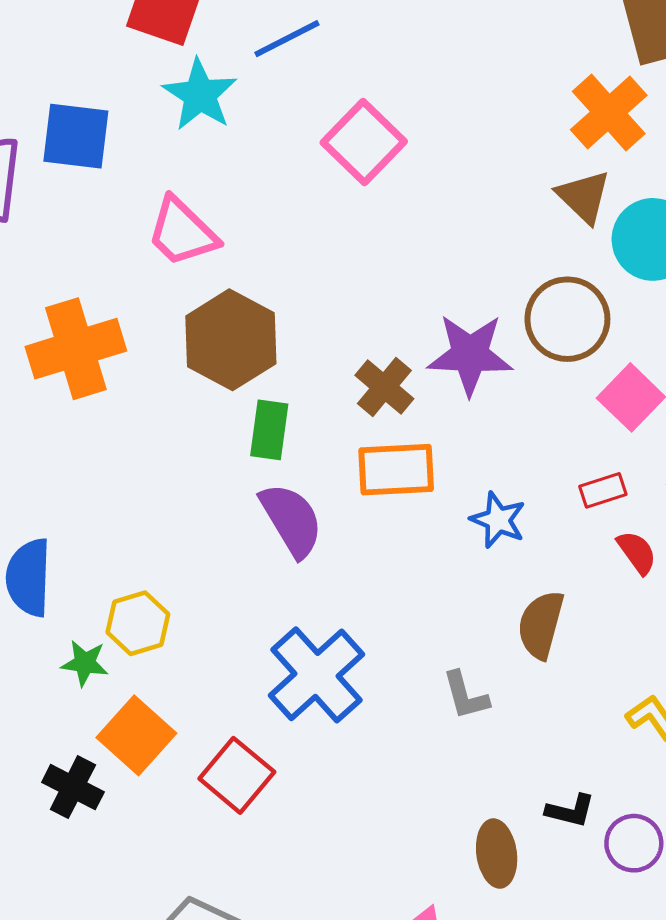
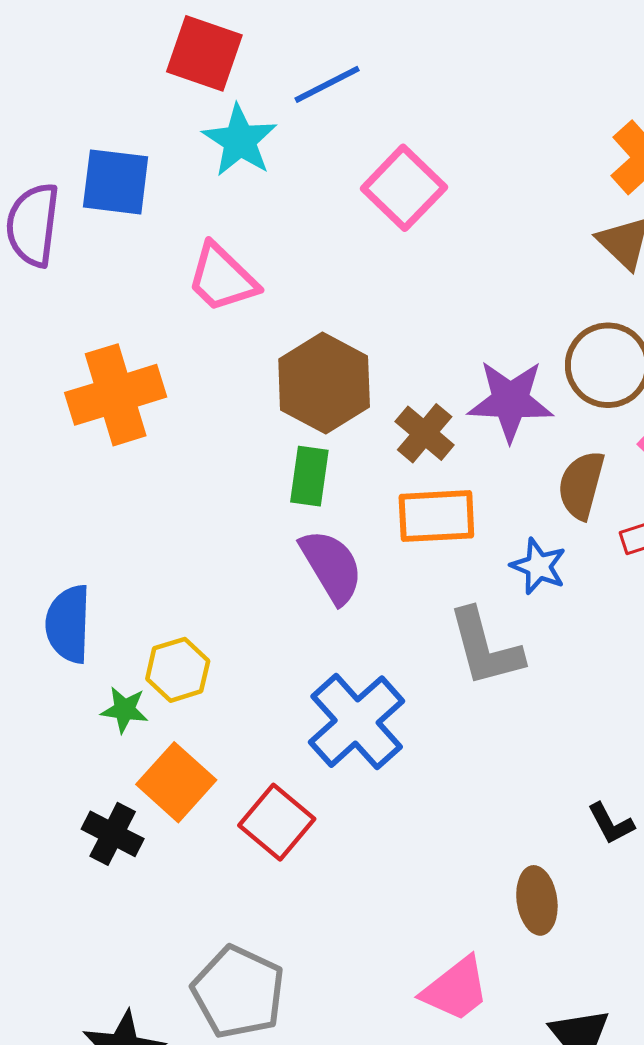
brown hexagon: (231, 340) -> (324, 383), moved
brown semicircle: (541, 625) -> (581, 485), moved
gray L-shape: (466, 696) -> (485, 648), moved, size x1.6
black L-shape: (570, 811) -> (611, 824), moved, turned 48

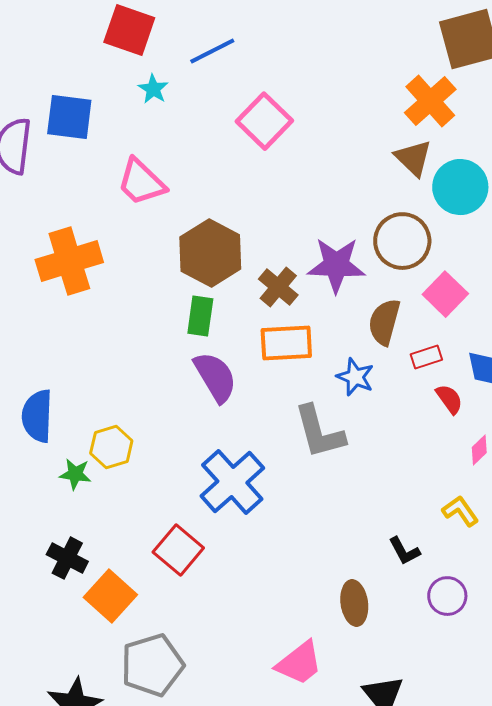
cyan star: (240, 141) -> (153, 89), size x0.6
orange square: (176, 782) -> (110, 596), moved
gray pentagon: (238, 992) -> (152, 665), turned 30

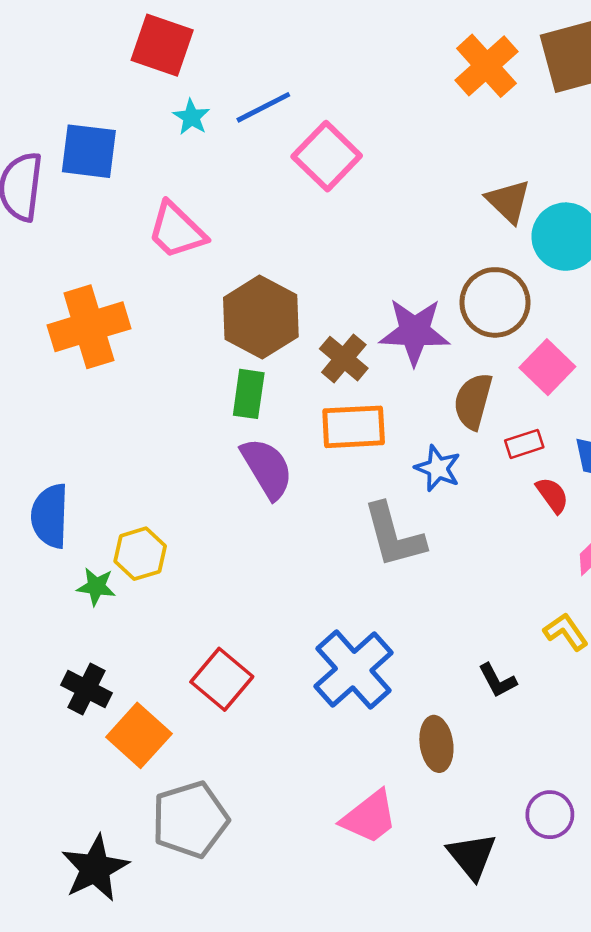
blue line: (212, 51) -> (263, 107), moved
orange cross: (430, 101) -> (486, 66), moved
blue cross: (232, 482) -> (354, 670), moved
purple circle: (447, 596) -> (550, 815), moved

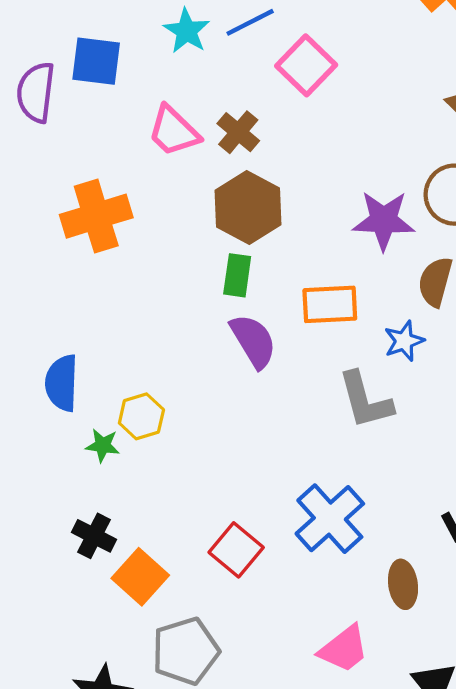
cyan star: (191, 117) -> (187, 31), size x1.4
brown cross: (344, 359) -> (238, 132), moved
blue star: (438, 468) -> (404, 341), turned 30
red square: (222, 679) -> (236, 550), moved

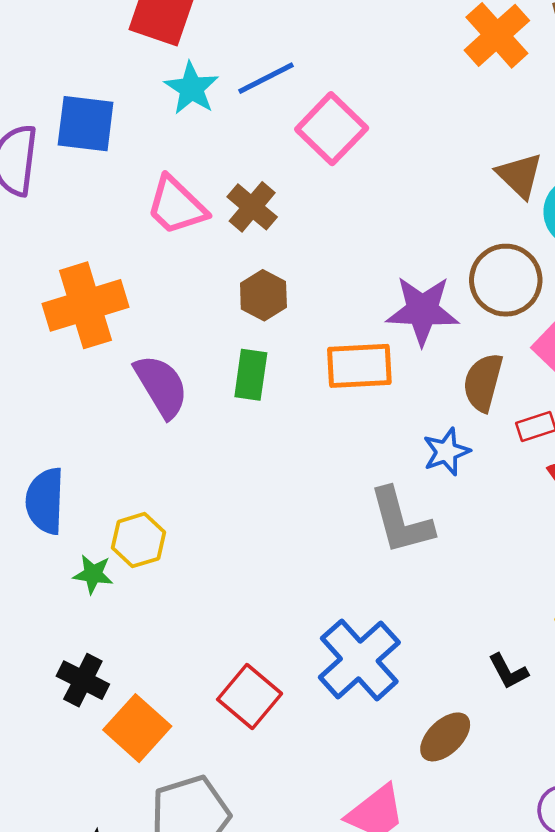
brown hexagon: (248, 208) -> (263, 295), size x0.6
orange rectangle: (330, 304) -> (359, 366), moved
purple semicircle: (253, 341) -> (161, 386), moved
brown ellipse: (403, 584) -> (445, 737), turned 54

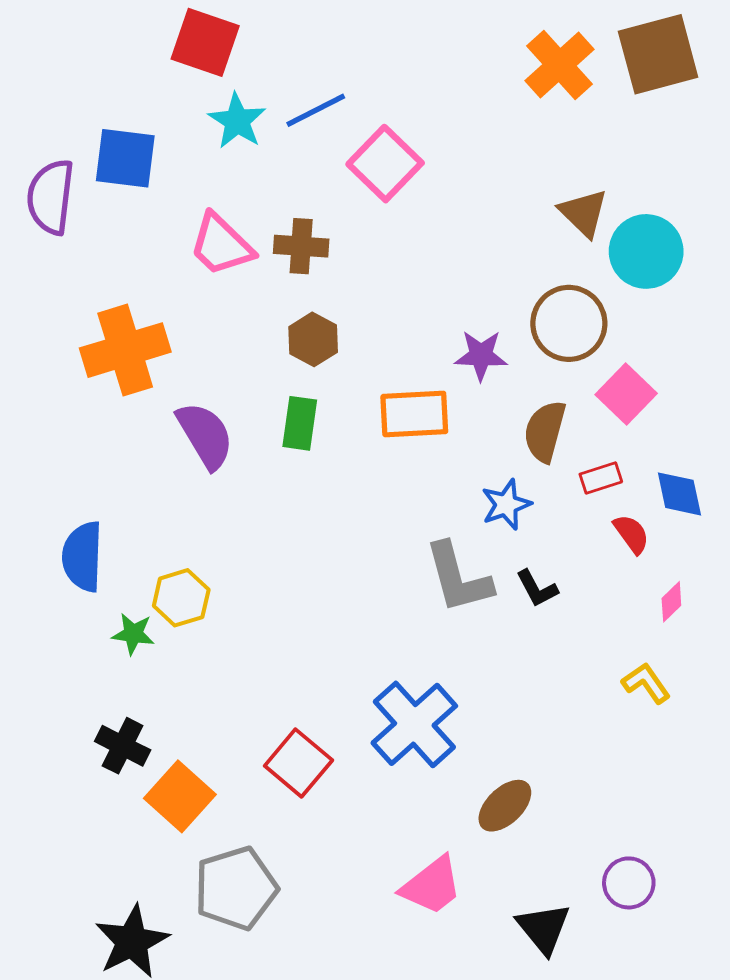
brown cross: (252, 207) -> (301, 246), turned -36
purple star: (422, 310) -> (481, 355), size x0.7
black L-shape: (508, 671) -> (537, 589), moved

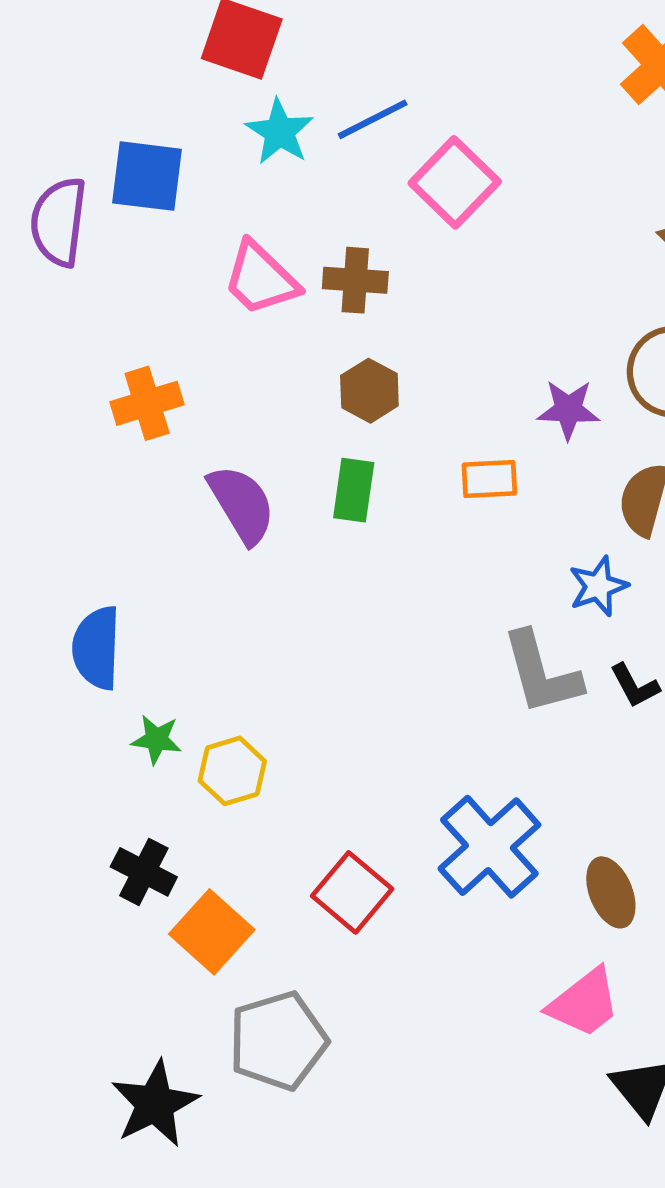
orange cross: (125, 350) -> (147, 403), size x0.7
orange rectangle: (414, 414) -> (489, 479), size x0.7
yellow hexagon: (181, 598) -> (232, 771), moved
brown ellipse: (505, 806) -> (611, 892), moved, turned -68
pink trapezoid: (432, 886) -> (584, 1003), moved

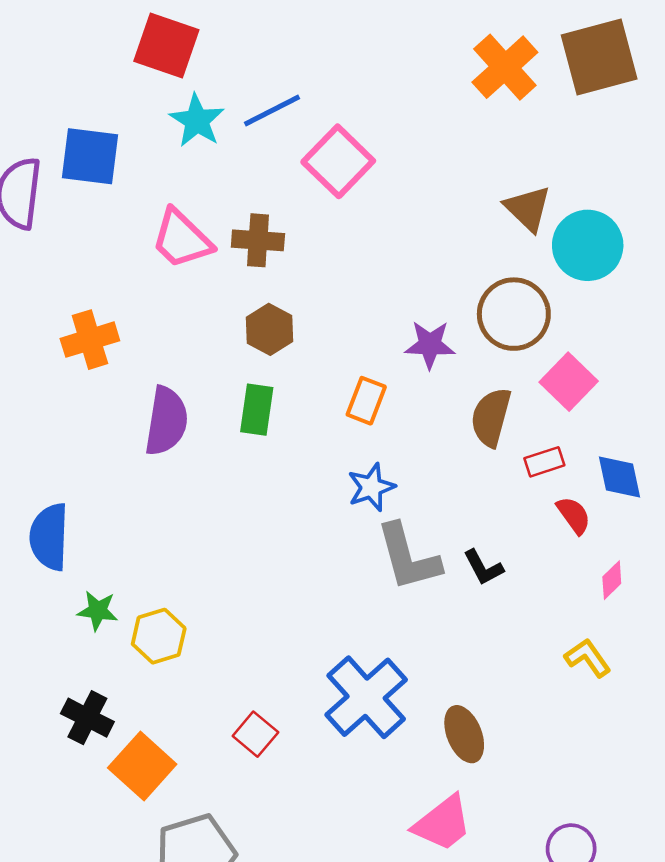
orange rectangle: (489, 479) -> (366, 401), turned -66
purple semicircle: (242, 504) -> (166, 421), turned 40
blue star: (598, 586) -> (371, 487), moved
red square: (352, 892) -> (255, 734), size x0.7

